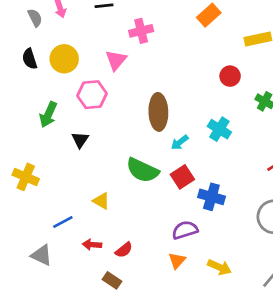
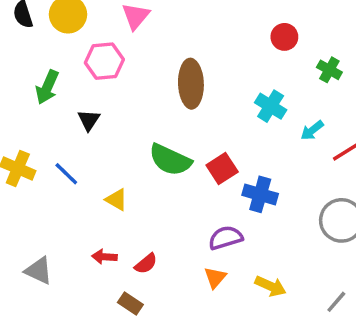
cyan arrow: (180, 142) -> (312, 130), moved
blue line: (63, 222) -> (66, 174), moved, turned 72

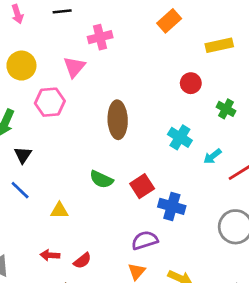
black triangle: (89, 120) -> (23, 155), moved
green semicircle: (170, 160) -> (101, 179), size x0.7
yellow triangle: (116, 200) -> (59, 211), turned -30

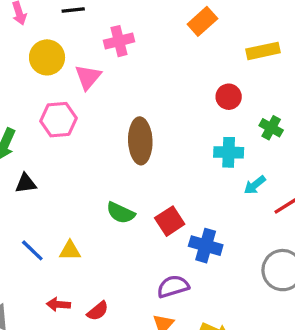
yellow circle: (21, 66) -> (47, 57), moved
cyan cross: (180, 137) -> (229, 152), moved, turned -30
black triangle: (23, 155) -> (26, 183), turned 48
blue line: (20, 190) -> (32, 250), moved

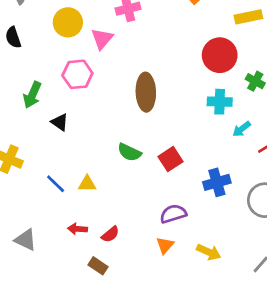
red circle: (229, 97) -> (220, 55), size x1.6
black triangle: (26, 183) -> (60, 122), moved, turned 42
blue cross: (206, 246) -> (217, 182), moved, turned -32

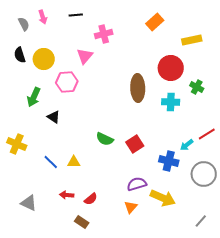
yellow circle: (68, 22) -> (44, 59), moved
brown ellipse: (146, 92) -> (138, 88), moved
cyan arrow: (242, 129) -> (187, 145), moved
blue cross: (217, 182) -> (169, 161), turned 30
yellow arrow: (209, 252) -> (163, 198), moved, size x1.4

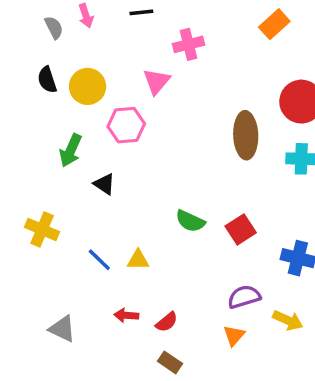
yellow arrow: (163, 198) -> (288, 320), size x0.7
brown rectangle: (82, 222) -> (170, 362), moved

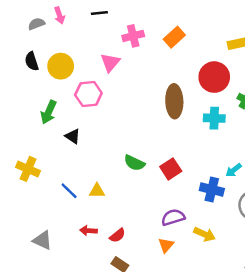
orange rectangle: (274, 24) -> (174, 37), moved
gray semicircle: (54, 28) -> (36, 24), turned -84

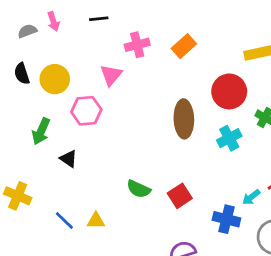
cyan cross: (214, 118) -> (229, 138), turned -30

